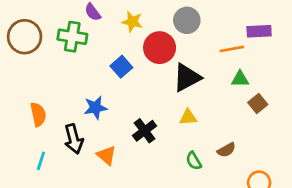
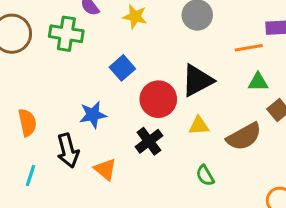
red circle: (160, 48) -> (158, 99), moved
brown semicircle: (226, 150) -> (244, 137), moved, size x1.6

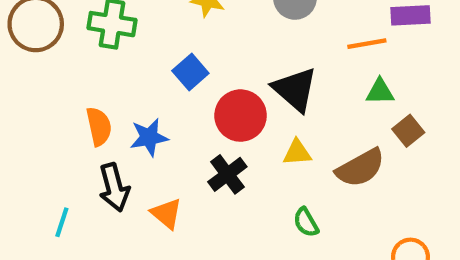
black triangle: (197, 80) -> (295, 89), turned -51
orange semicircle: (27, 123) -> (99, 126), moved

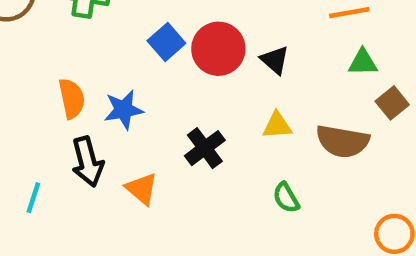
black triangle: (295, 89) -> (275, 60), size x0.6
red circle: (241, 116) -> (218, 49), moved
brown semicircle: (360, 168) -> (342, 141), turned 39

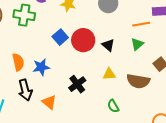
green triangle: (363, 62) -> (137, 44), moved, turned -40

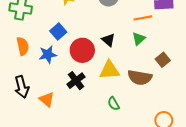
red circle: (83, 40) -> (82, 50), moved
orange semicircle: (18, 62) -> (23, 46), moved
blue star: (41, 67) -> (48, 54), moved
yellow triangle: (109, 74) -> (109, 70), size x1.5

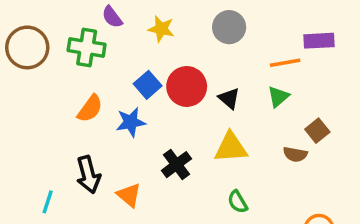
orange semicircle: (23, 46) -> (90, 109), turned 48
red circle: (82, 50) -> (187, 86), moved
brown semicircle: (140, 77) -> (295, 154), moved, size x0.6

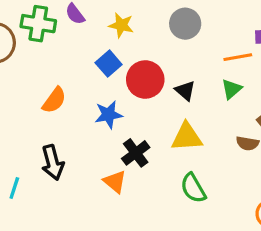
green cross: (87, 47) -> (38, 24), moved
blue square: (148, 85) -> (109, 64), moved
blue star: (131, 122) -> (109, 115), moved
orange triangle: (129, 195) -> (115, 182), moved
green semicircle: (238, 202) -> (193, 188), size x1.4

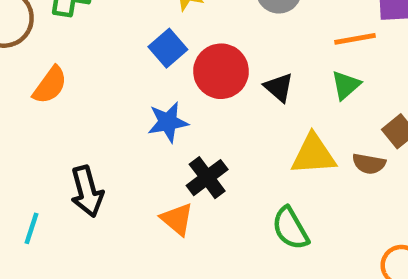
orange semicircle: (54, 100) -> (50, 85), moved
yellow triangle: (187, 137) -> (313, 154), moved

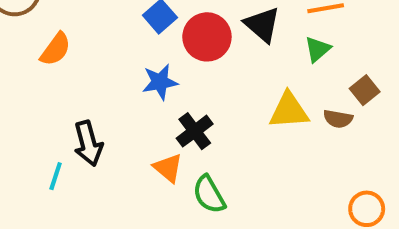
black triangle: (279, 87) -> (262, 25), moved, size x1.4
cyan line: (31, 228) -> (56, 176), moved
green semicircle: (290, 228) -> (209, 195), moved

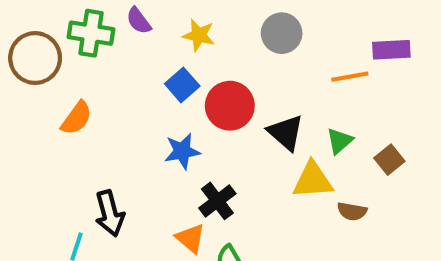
black triangle: (262, 25) -> (286, 133), moved
green triangle: (318, 49) -> (340, 141), moved
brown semicircle: (338, 119) -> (352, 211), moved

